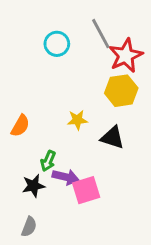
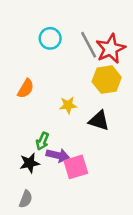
gray line: (101, 34) -> (89, 45), moved
orange semicircle: (20, 126) -> (26, 89), moved

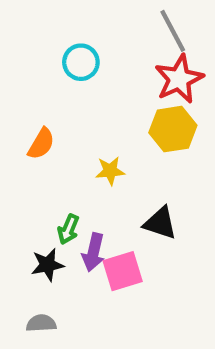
gray line: (89, 45) -> (173, 31), moved
black triangle: (99, 121) -> (160, 223), moved
purple arrow: (58, 155) -> (93, 252), turned 90
gray semicircle: (26, 199) -> (41, 323), turned -114

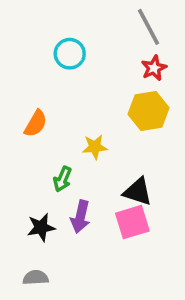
red star: (179, 79) -> (154, 68), size x0.6
green arrow: (68, 229) -> (63, 179), moved
pink square: (123, 271) -> (132, 222), moved

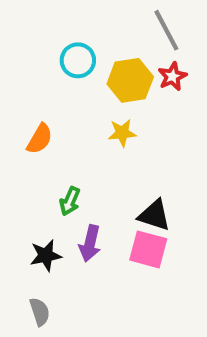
yellow hexagon: (148, 111) -> (130, 80), moved
yellow star: (95, 147) -> (122, 133), moved
pink square: (132, 222) -> (148, 249), turned 32
gray semicircle: (36, 278) -> (40, 312), turned 75

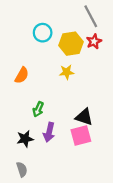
pink square: (148, 249) -> (81, 136), turned -30

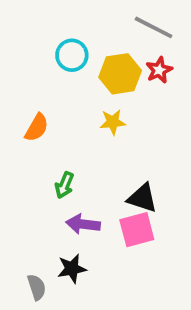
gray line: (91, 16) -> (153, 27), turned -35
purple arrow: (49, 132) -> (83, 224), turned 84
black star: (25, 139) -> (72, 269), moved

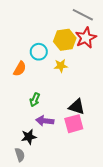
cyan circle: (72, 55) -> (39, 52), moved
red star: (159, 70) -> (86, 38), size x1.5
black star: (72, 269) -> (29, 137), moved

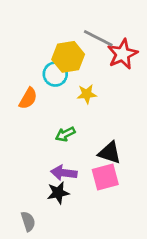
gray line: (83, 15) -> (98, 38), moved
yellow hexagon: (65, 40) -> (68, 57), moved
green arrow: (35, 100) -> (65, 134), moved, turned 40
black star: (29, 137) -> (58, 193), moved

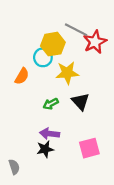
yellow star: (87, 94) -> (67, 73), size x1.5
black triangle: (110, 153) -> (81, 102), moved, turned 30
pink square: (105, 177) -> (89, 148), moved
gray semicircle: (28, 221) -> (14, 167), moved

